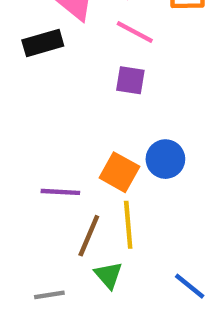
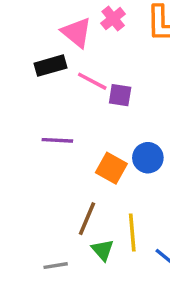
pink line: (135, 32) -> (92, 81), moved
purple line: (60, 192) -> (57, 140), moved
yellow line: (128, 225) -> (132, 233), moved

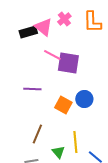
black rectangle: (50, 66) -> (28, 32), moved
purple square: (120, 95) -> (68, 63), size x1.6
brown line: (87, 219) -> (37, 134), moved

